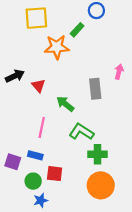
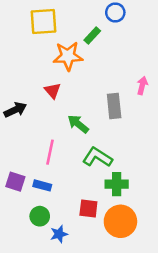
black arrow: (15, 76) -> (15, 110), moved
red triangle: (38, 86) -> (53, 91), moved
purple square: (13, 162) -> (15, 182), moved
red square: (55, 174) -> (88, 208), moved
blue star: (41, 200) -> (59, 234), moved

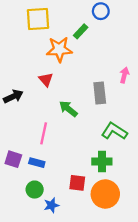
green L-shape: (97, 157) -> (114, 131), moved

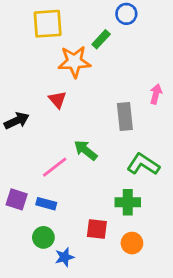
green arrow: (68, 109) -> (86, 150), moved
pink line: (44, 133) -> (55, 167), turned 40
orange circle: (105, 194) -> (132, 243), size x0.6

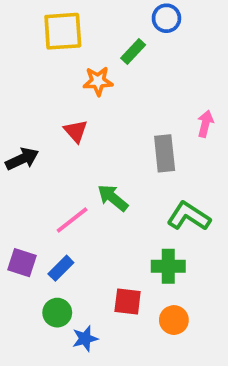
orange star: (74, 62) -> (98, 81), size x0.7
blue rectangle: (46, 204) -> (61, 268), turned -60

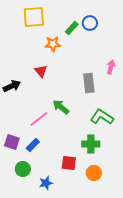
blue circle: (166, 18) -> (90, 23), moved
green circle: (57, 313) -> (23, 169), moved

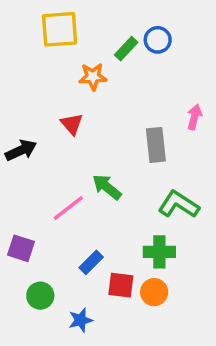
blue rectangle: (33, 145) -> (91, 262), moved
orange circle: (94, 173) -> (154, 292), moved

